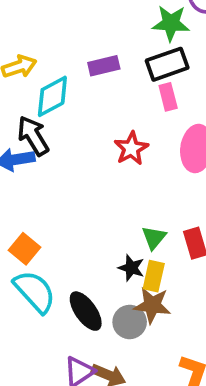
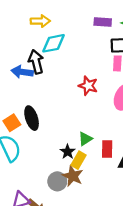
purple rectangle: (104, 66) -> (103, 22), moved
red star: (131, 148) -> (88, 86), turned 30
black ellipse: (86, 311) -> (32, 118), moved

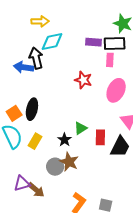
purple rectangle: (103, 22) -> (93, 42), moved
black ellipse: (32, 118) -> (32, 109), turned 30
yellow rectangle: (79, 160) -> (35, 141), moved

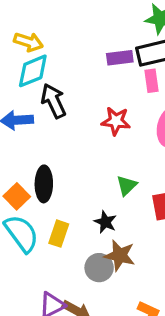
yellow arrow: (40, 21) -> (28, 42), turned 30
cyan diamond: (52, 41) -> (33, 71), moved
black arrow: (36, 58) -> (53, 101), moved
green triangle: (81, 128) -> (127, 185), moved

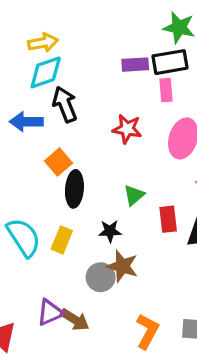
yellow arrow: (28, 42) -> (43, 43), turned -32
black ellipse: (44, 184) -> (74, 189), moved
orange square: (17, 196) -> (59, 162), moved
black star: (105, 222) -> (110, 231), turned -30

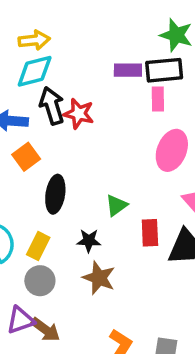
red star: (127, 129) -> (79, 114), moved
orange square: (59, 162) -> (26, 157), moved
gray circle: (101, 277) -> (40, 281), moved

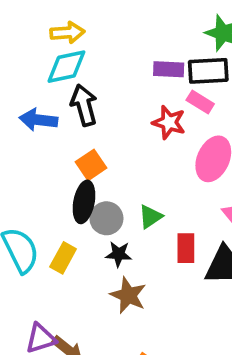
pink rectangle: (158, 99) -> (200, 102), turned -60
red star: (79, 114) -> (169, 122), moved
orange square: (26, 157) -> (91, 165), moved
gray circle: (40, 281) -> (106, 218), moved

